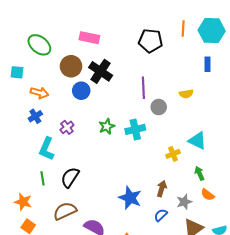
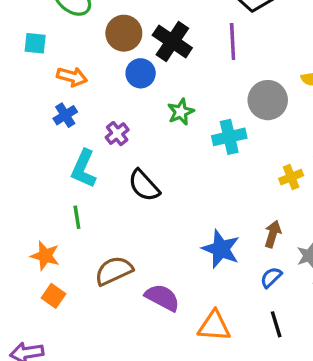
purple line: (143, 88) -> (233, 42), moved
gray circle: (159, 107) -> (268, 100), size x1.5
green star: (107, 126) -> (181, 112), moved
black semicircle: (70, 177) -> (144, 185), moved, turned -75

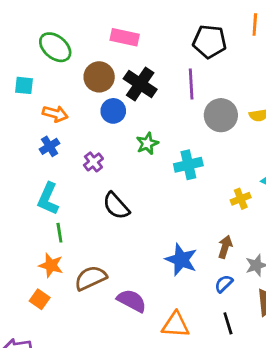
gray circle: (268, 100) -> (221, 115), moved
cyan L-shape: (84, 169) -> (48, 199), moved
orange star: (45, 256) -> (51, 265), moved

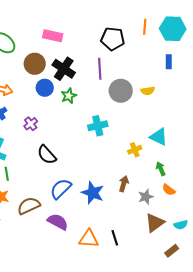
green star: (147, 143) -> (69, 96), moved
blue semicircle: (224, 284) -> (61, 189), moved, size x1.6
black line: (228, 323) -> (115, 238), moved

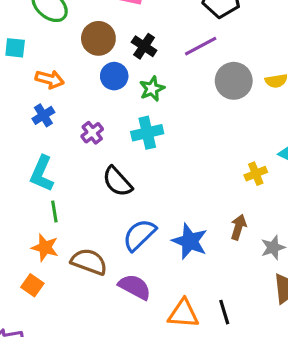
black cross: (64, 69) -> (144, 46), size x0.7
purple line: (100, 69) -> (201, 46), turned 65
cyan cross: (98, 126) -> (147, 133), moved
brown semicircle: (29, 206) -> (89, 262), turned 45

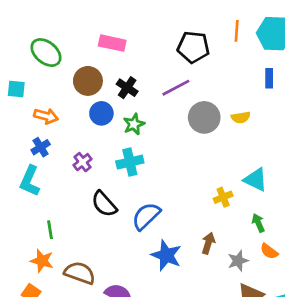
cyan L-shape: (42, 174) -> (30, 181), moved
blue semicircle: (139, 235) -> (146, 216), moved

